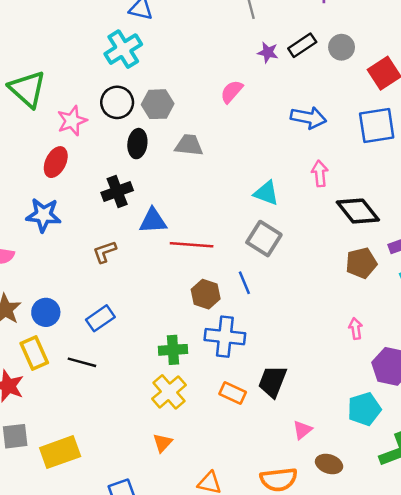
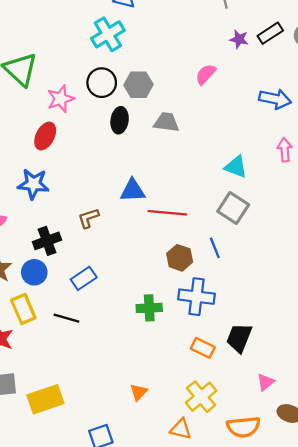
black cross: (117, 191) -> (47, 241), moved
yellow cross: (169, 392) -> (201, 397), moved

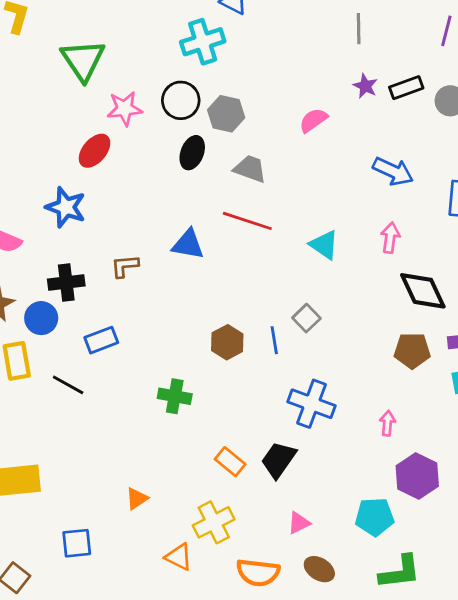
gray square: (233, 208) -> (306, 318), moved, size x0.7
red line: (167, 213) -> (247, 221), moved
blue cross: (197, 297) -> (311, 404), moved

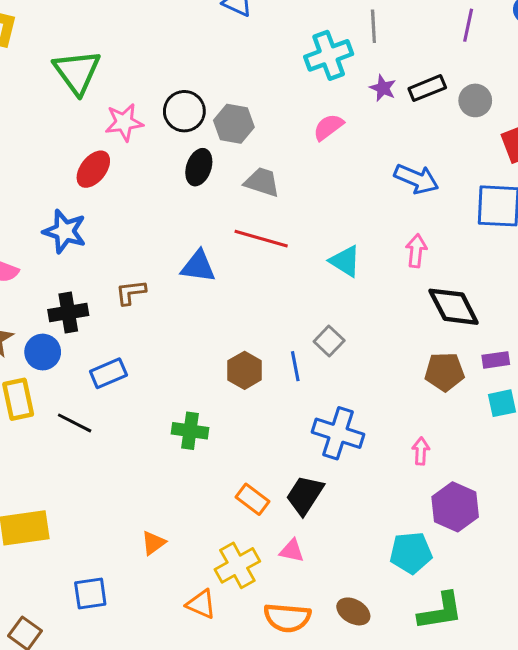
cyan cross: (203, 42) -> (329, 55), moved
pink triangle: (299, 523) -> (292, 551), moved, turned 40

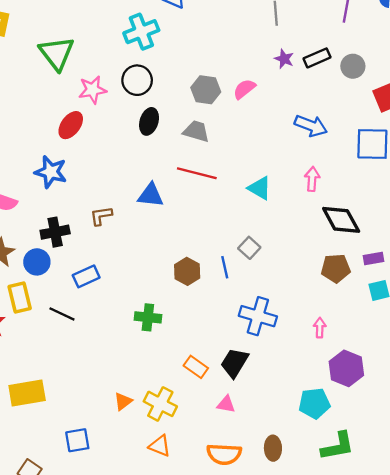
cyan cross: (329, 55) -> (141, 32), moved
gray hexagon: (234, 124) -> (206, 90), moved
yellow cross: (237, 565) -> (160, 404), moved, turned -32
brown ellipse: (353, 611) -> (273, 448), turned 60

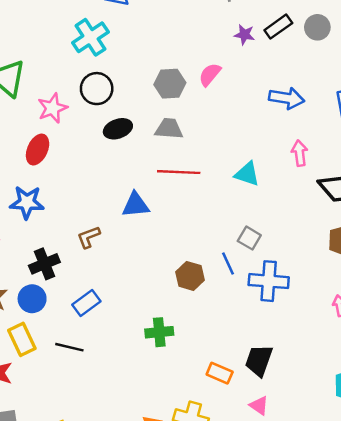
black ellipse: (149, 121) -> (118, 129), turned 65
blue cross: (258, 316) -> (269, 281), moved
pink triangle: (226, 404) -> (259, 405), turned 36

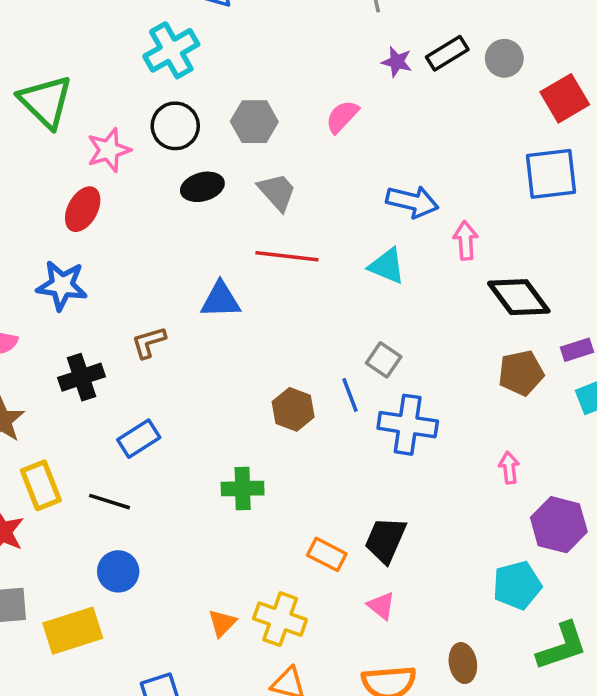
gray hexagon: (170, 84) -> (254, 122), moved
blue arrow: (287, 98) -> (412, 202), moved
gray trapezoid: (169, 129) -> (277, 192), turned 40
blue circle: (32, 299) -> (118, 571), moved

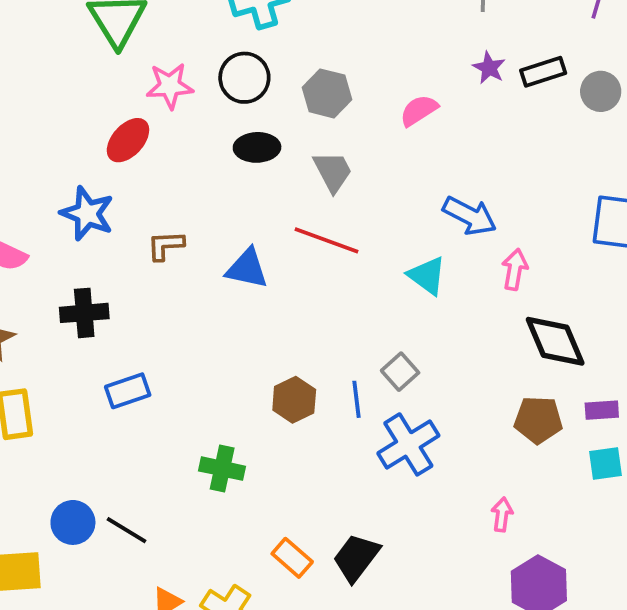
brown L-shape: (149, 342) -> (166, 245), moved
blue cross: (408, 425) -> (408, 444), turned 36
black line: (110, 502) -> (126, 530), moved

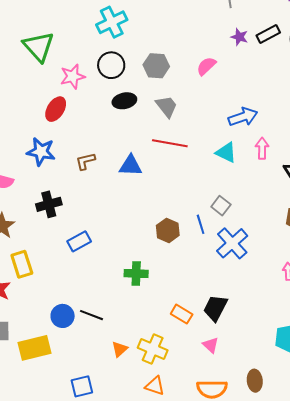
blue arrow: (470, 216) -> (243, 117), turned -36
pink arrow: (515, 269) -> (262, 148), moved

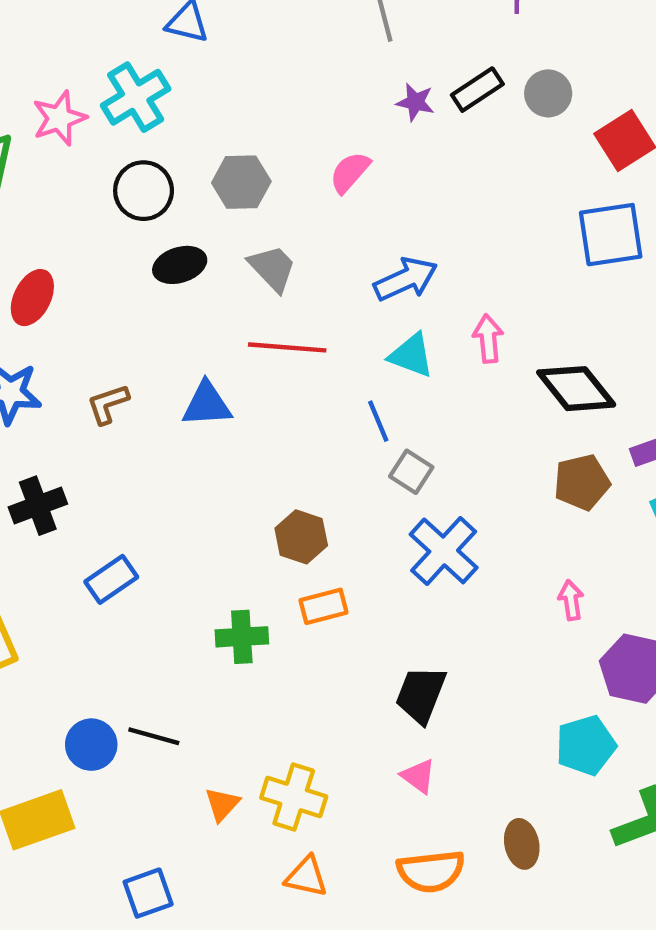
pink star: (73, 77) -> (59, 118), moved
blue arrow: (243, 117) -> (406, 279), moved
blue line: (201, 224) -> (378, 421), moved
orange rectangle: (182, 314) -> (323, 606), moved, turned -40

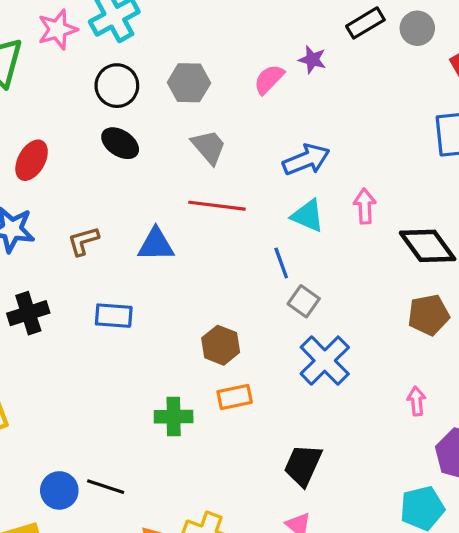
purple star: (415, 102) -> (312, 60), moved
black ellipse: (180, 265) -> (120, 143), moved, turned 48
blue rectangle: (111, 579) -> (114, 316), moved, turned 36

